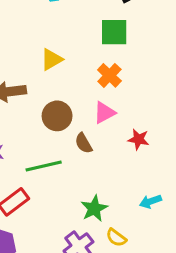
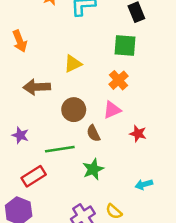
green star: (94, 208) -> (93, 169), moved

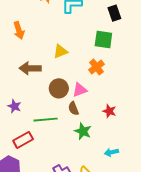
pink triangle: (112, 110) -> (80, 90), moved
green star: (93, 169) -> (83, 131), moved, turned -30

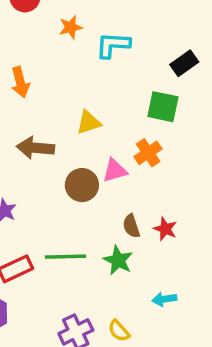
black rectangle: (114, 13) -> (184, 63), turned 70
pink triangle: (80, 90) -> (115, 171), moved
brown semicircle: (73, 108) -> (131, 226), moved
green line: (46, 120) -> (65, 257), moved

